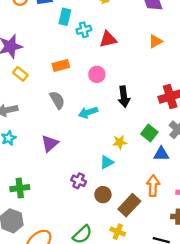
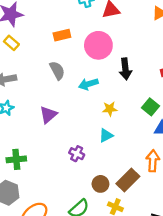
yellow rectangle: (20, 74) -> (11, 43), moved
pink circle: (97, 74) -> (98, 45), size x1.6
yellow star: (120, 142) -> (110, 109), moved
brown circle: (103, 195) -> (100, 184), moved

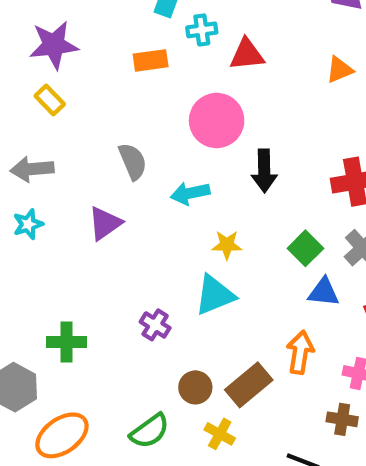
orange rectangle: (62, 35) -> (151, 60), moved
purple triangle: (48, 115) -> (105, 223), moved
cyan triangle: (106, 135) -> (215, 295), size x1.5
green cross: (16, 159) -> (67, 342), moved

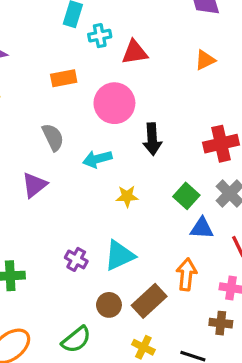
orange rectangle: (151, 60) -> (64, 78), moved
cyan triangle: (215, 295) -> (120, 255), moved
yellow cross: (220, 434) -> (143, 347), moved

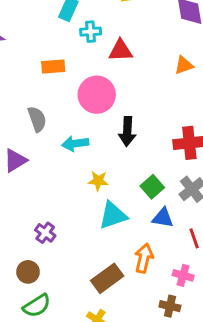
cyan triangle: (120, 255) -> (113, 215), moved
brown circle: (109, 305) -> (28, 272), moved

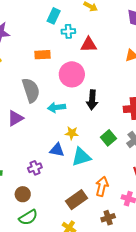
gray semicircle: (37, 119) -> (31, 90), size x1.4
blue triangle: (163, 218) -> (57, 150), moved
purple cross: (45, 233) -> (35, 168), turned 32
brown cross: (170, 306) -> (108, 218), moved, turned -32

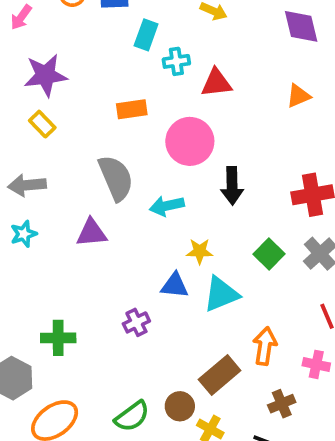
purple triangle: (15, 118) -> (92, 233), turned 30
brown circle: (23, 194) -> (180, 406), moved

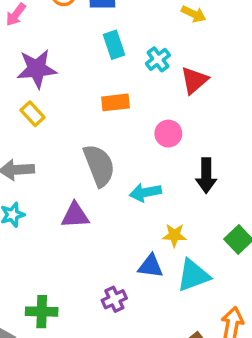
cyan rectangle: (146, 35) -> (114, 45), moved, turned -40
cyan cross: (176, 61) -> (158, 59), turned -30
red triangle: (216, 83) -> (194, 80), turned -36
pink circle: (190, 141) -> (168, 134), size x0.6

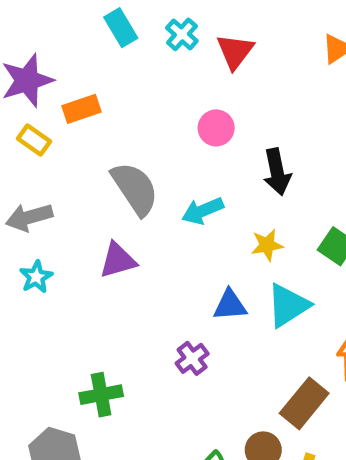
orange rectangle: (115, 102) -> (81, 109), moved
yellow star: (174, 235) -> (267, 245), moved

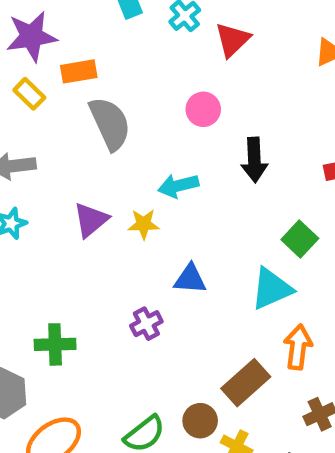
gray semicircle: (135, 189) -> (110, 123), moved
yellow star: (267, 245) -> (144, 224), moved
purple triangle: (118, 260) -> (91, 220), turned -33
cyan triangle: (288, 305) -> (271, 289), moved

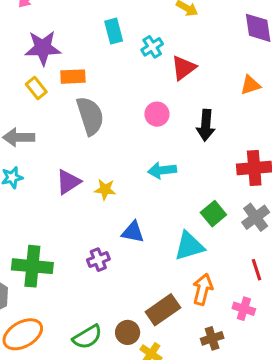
black arrow: (254, 160) -> (206, 125), moved
cyan arrow: (178, 186) -> (162, 170), moved
green cross: (55, 344) -> (32, 266), size x1.4

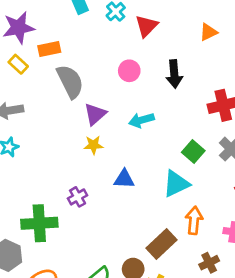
purple triangle: (68, 182) -> (95, 114), moved
purple cross: (98, 260) -> (78, 197), moved

